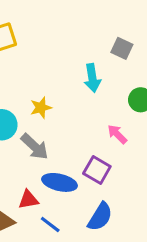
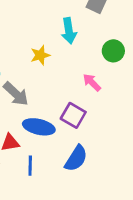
yellow star: (41, 108) -> (40, 55), moved
blue line: (50, 225) -> (30, 166), turned 54

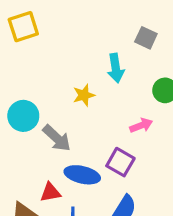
pink arrow: (92, 82) -> (141, 125), turned 114

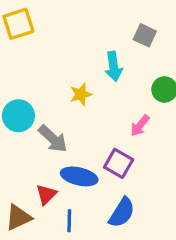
pink arrow: (141, 125) -> (140, 126), turned 150
red triangle: (50, 192) -> (46, 195), turned -35

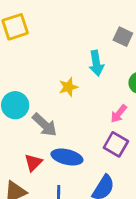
purple square: (119, 163) -> (116, 144), moved
red triangle: (46, 195) -> (33, 163), moved

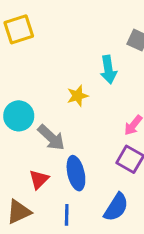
blue ellipse: (67, 157) -> (76, 173), turned 64

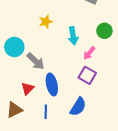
cyan arrow: (108, 70) -> (73, 36), moved
yellow star: (78, 96) -> (46, 22), moved

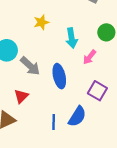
purple square: (87, 75) -> (97, 91), moved
blue ellipse: (52, 84) -> (59, 76), moved
blue line: (46, 112) -> (54, 122), moved

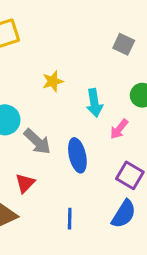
blue semicircle: (77, 116) -> (124, 214), moved

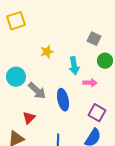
gray square: (124, 44) -> (94, 39), moved
pink arrow: (119, 129) -> (90, 83), turned -128

